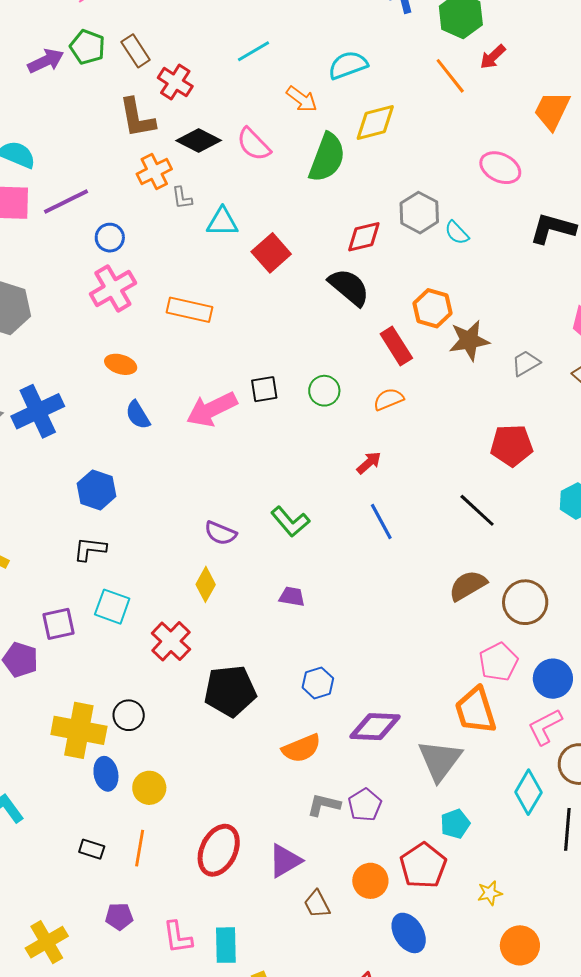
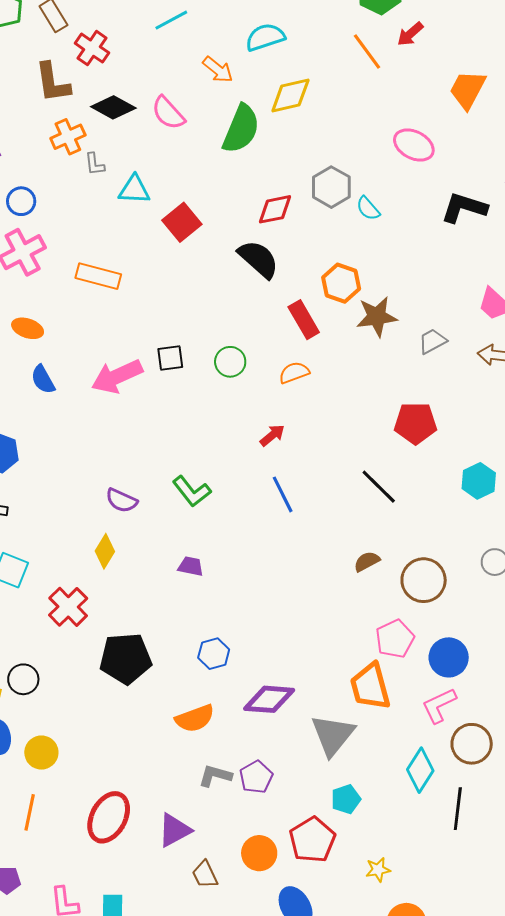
brown semicircle: (468, 586) -> (367, 561), size x0.7

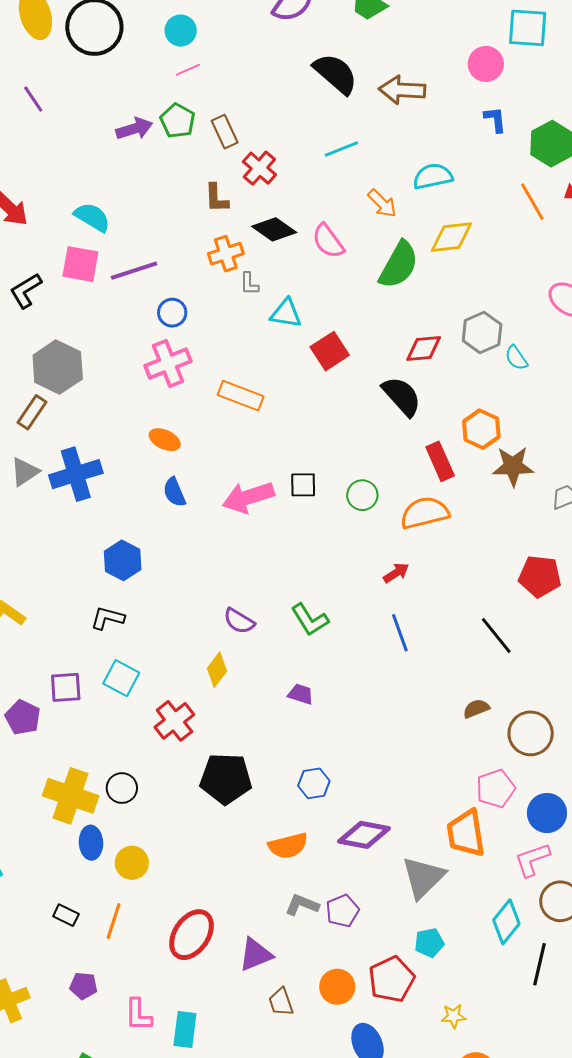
brown L-shape: (53, 83) -> (216, 198), size x0.7
orange semicircle: (294, 373) -> (425, 513), size x1.6

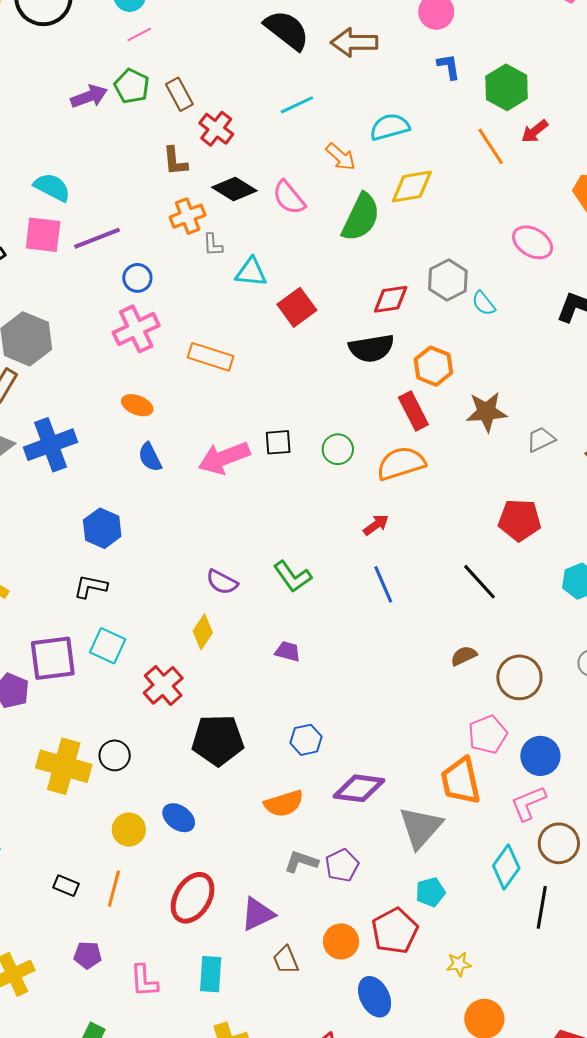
black semicircle: (402, 396) -> (371, 348), turned 126
orange hexagon: (481, 429) -> (433, 366), moved
purple square: (66, 687) -> (53, 658), size x1.4
blue ellipse: (91, 843) -> (179, 818), moved, turned -48
cyan rectangle: (185, 1030) -> (211, 974), moved

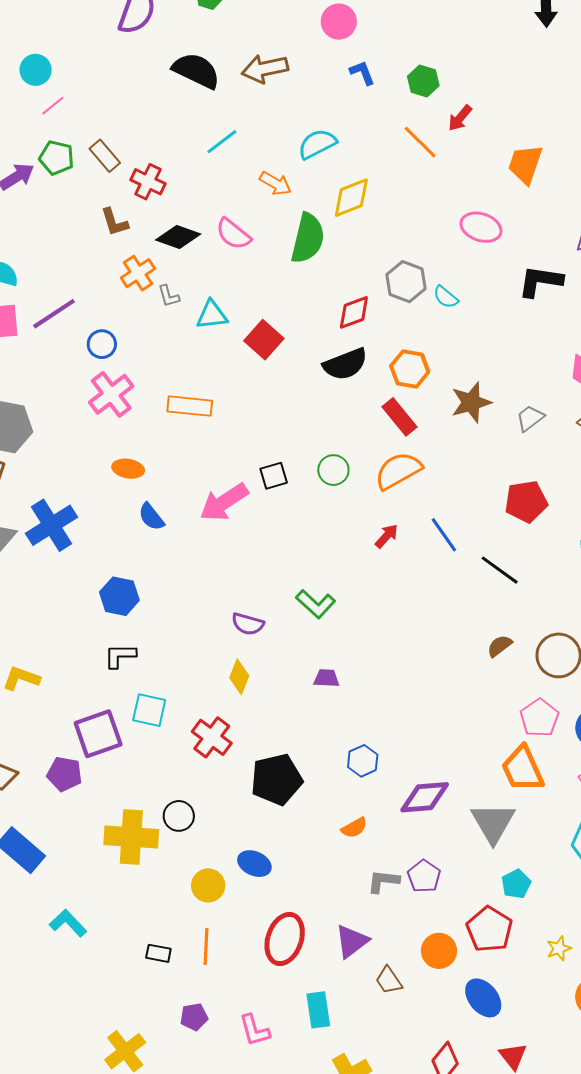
green hexagon: (507, 87) -> (423, 81), size x0.7
blue line: (383, 584) -> (444, 535), moved
orange semicircle: (284, 803) -> (354, 828), size x0.7

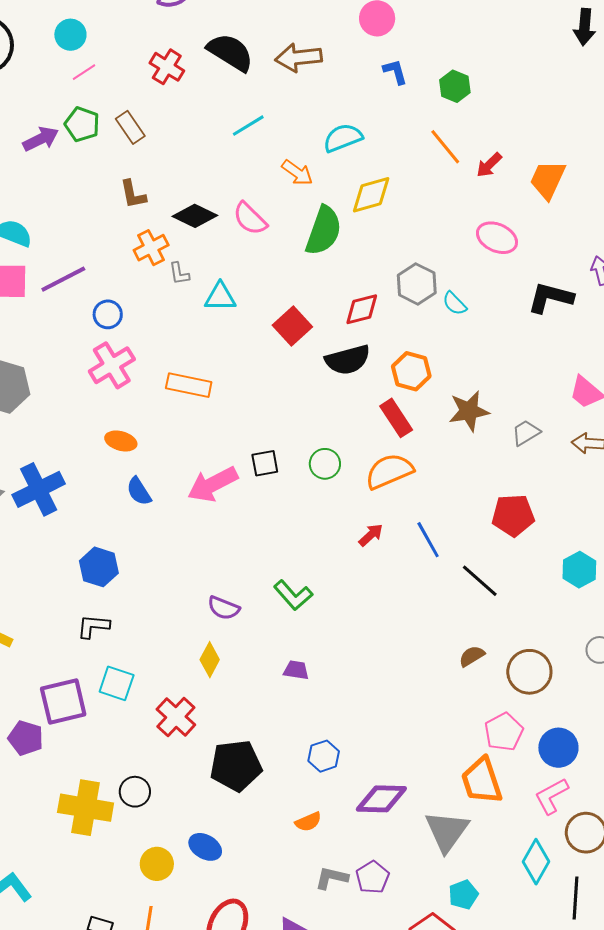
red arrow: (460, 118) -> (489, 165), moved
red cross: (148, 182) -> (167, 67), moved
red square: (264, 340) -> (292, 326), moved

